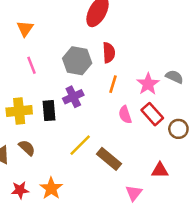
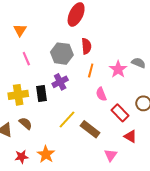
red rectangle: (152, 114) -> (120, 113), moved
red triangle: (160, 170) -> (130, 136), turned 32

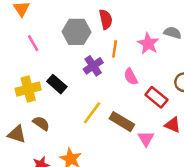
purple cross: (60, 82) -> (93, 66), moved
black rectangle: (41, 93) -> (57, 84), turned -35
pink triangle: (111, 155) -> (146, 139), moved

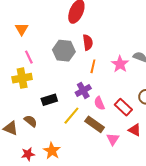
purple cross: (93, 66) -> (83, 90), moved
pink semicircle: (131, 77) -> (99, 103), moved
black rectangle: (57, 84) -> (49, 100), moved, turned -63
yellow cross: (28, 89) -> (22, 78), moved

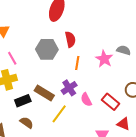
black rectangle: (49, 100) -> (23, 101), moved
brown semicircle: (31, 121) -> (27, 123), moved
brown rectangle: (95, 124) -> (44, 93), moved

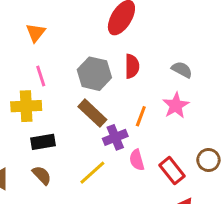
gray semicircle: (124, 50) -> (182, 70), moved
orange line: (77, 63) -> (141, 116), moved
brown rectangle: (44, 93) -> (92, 113), moved

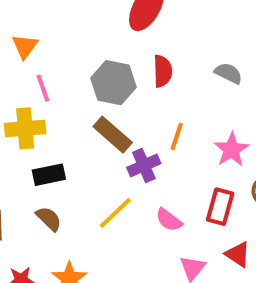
orange triangle: (36, 33) -> (25, 46), moved
pink star: (176, 105) -> (231, 150), moved
pink semicircle: (137, 160) -> (169, 220), moved, turned -35
red rectangle: (172, 171) -> (220, 207), turned 56

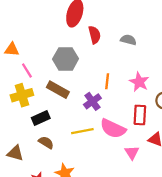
orange triangle: (25, 46) -> (12, 50), turned -49
red semicircle: (163, 71) -> (95, 35), moved
brown rectangle: (113, 135) -> (58, 90), moved
yellow line: (115, 213) -> (82, 131), turned 45
pink semicircle: (169, 220) -> (113, 129), size x1.6

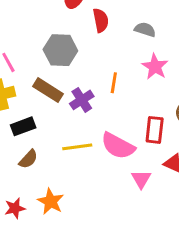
pink star: (139, 82) -> (155, 67), moved
purple cross: (92, 101) -> (82, 100), moved
brown semicircle: (46, 142) -> (28, 159), turned 98

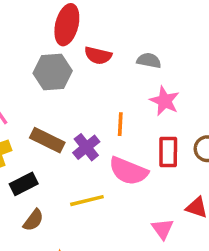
red semicircle: (101, 20) -> (98, 55), turned 120
gray hexagon: (60, 50) -> (53, 72), moved
red rectangle: (155, 130) -> (168, 152), moved
pink semicircle: (118, 146) -> (128, 171), moved

